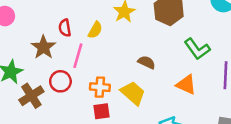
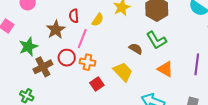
green L-shape: (197, 49) -> (156, 40), moved
orange cross: (100, 87) -> (87, 62), moved
red square: (101, 111) -> (97, 84), turned -32

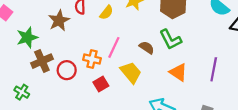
pink line: (82, 39) -> (114, 47), moved
red circle: (67, 58) -> (67, 70), moved

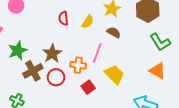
brown star: (59, 20) -> (52, 53), moved
green L-shape: (170, 40) -> (160, 42), moved
brown semicircle: (147, 48) -> (114, 32), moved

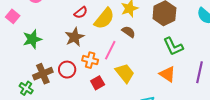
red semicircle: (63, 18) -> (81, 13), turned -128
yellow semicircle: (88, 22) -> (104, 19), size x1.6
brown star: (52, 53) -> (75, 37), moved
brown cross: (33, 71) -> (43, 74), moved

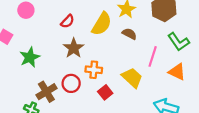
red semicircle: (81, 13) -> (67, 21), moved
pink line: (110, 50) -> (153, 56), moved

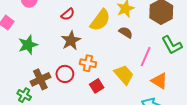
orange triangle: (177, 72) -> (159, 81), moved

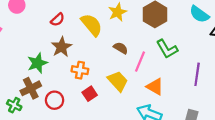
yellow semicircle: (100, 20) -> (92, 25), turned -75
brown semicircle: (126, 32) -> (121, 48), moved
green star: (28, 45) -> (37, 63), moved
red circle: (65, 74) -> (55, 100), moved

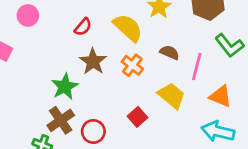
orange cross: (80, 70) -> (132, 65), moved, turned 35

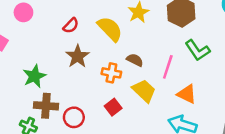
brown semicircle: (170, 52) -> (135, 60), moved
orange cross: (132, 65) -> (111, 73), moved, turned -30
green star: (65, 87) -> (34, 76), moved
brown cross: (61, 120) -> (46, 106), turned 35

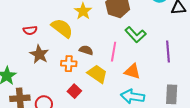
red semicircle: (71, 26) -> (30, 30), turned 48

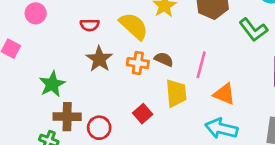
green L-shape: (136, 35) -> (253, 30), moved
orange cross: (69, 64) -> (138, 63), moved
yellow trapezoid: (97, 74) -> (176, 93), turned 45

